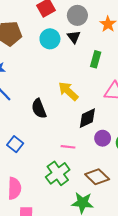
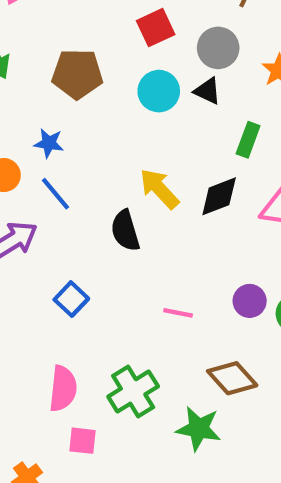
black triangle: (74, 37) -> (208, 91), turned -32
yellow arrow: (68, 91) -> (159, 189), moved
black diamond: (87, 118) -> (219, 196), moved
green cross: (58, 173) -> (133, 391), moved

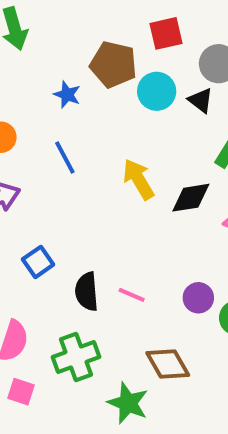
brown pentagon: (77, 74) -> (114, 65), moved
blue star: (49, 143) -> (67, 95), moved
blue line: (56, 194) -> (65, 157), moved
black semicircle: (125, 231) -> (87, 292), moved

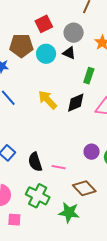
pink line: (132, 295) -> (59, 167), moved
green cross: (76, 357) -> (38, 196), turned -30

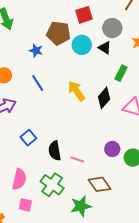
black diamond: (76, 103) -> (104, 98), turned -35
green star: (69, 212) -> (81, 206), turned -30

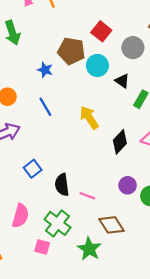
red square: (84, 15) -> (101, 31), turned -36
black triangle: (105, 48) -> (122, 81), moved
black diamond: (104, 98) -> (120, 142), moved
pink square: (25, 205) -> (42, 247), moved
green star: (81, 206) -> (89, 249), turned -30

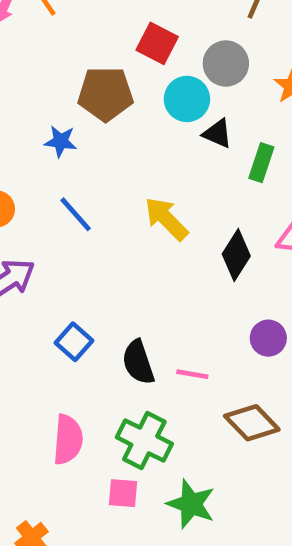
cyan circle: (97, 65) -> (187, 99), moved
green star: (89, 249) -> (191, 504), moved

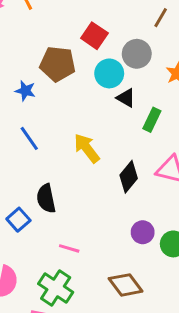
black semicircle: (138, 362) -> (46, 198), moved
pink line: (192, 374) -> (69, 248), moved

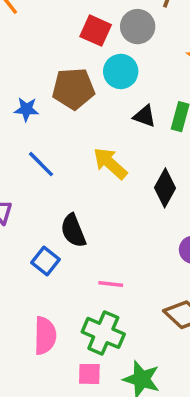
gray circle: (137, 54) -> (138, 27), moved
brown pentagon: (58, 64) -> (73, 89), moved
black triangle: (126, 98) -> (145, 116), moved

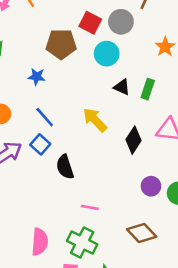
brown pentagon: (73, 89) -> (61, 44), moved
blue square: (45, 261) -> (40, 144), moved

